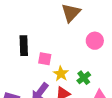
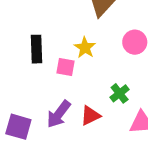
yellow star: (61, 74) -> (85, 48), moved

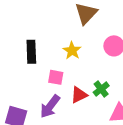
pink square: (66, 67) -> (56, 77), moved
red triangle: (90, 116) -> (79, 95), moved

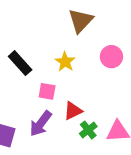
black rectangle: (31, 52) -> (20, 63), turned -40
green cross: (101, 89) -> (88, 130), moved

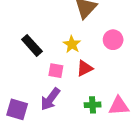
red triangle: (73, 111) -> (85, 68), moved
green cross: (88, 130) -> (93, 105), turned 35

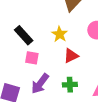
pink square: (56, 71) -> (32, 58), moved
green cross: (93, 105) -> (70, 85), moved

